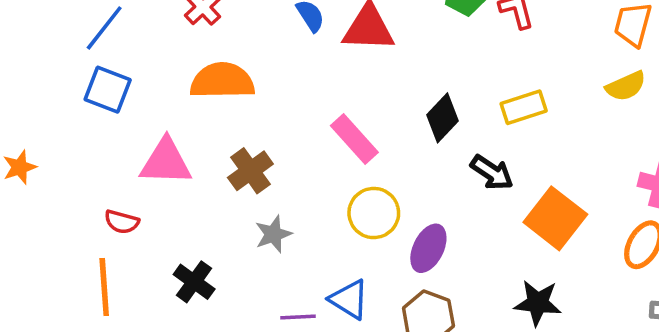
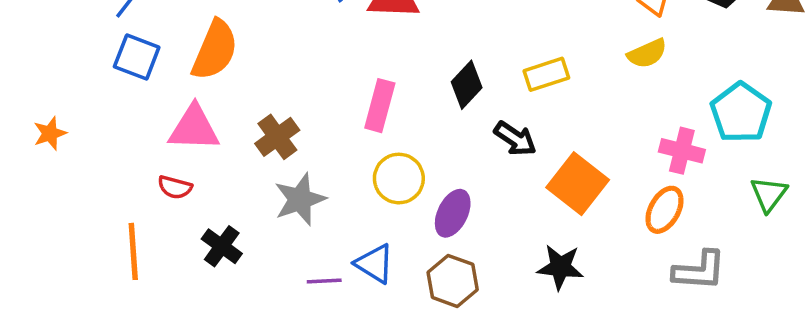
orange semicircle: (222, 81) -> (215, 50), moved, turned 114
pink rectangle: (354, 139) -> (380, 106), turned 57
red semicircle: (122, 222) -> (175, 187), moved
gray star: (273, 234) -> (300, 199), size x1.4

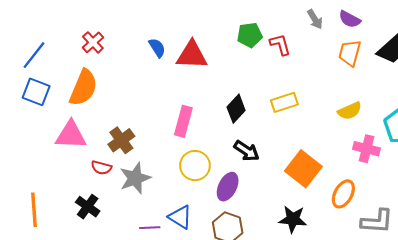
yellow semicircle: (647, 53) -> (350, 111), moved
black arrow: (515, 139) -> (247, 151), moved
red semicircle: (175, 187) -> (101, 168), moved
orange ellipse: (665, 210) -> (343, 194), moved

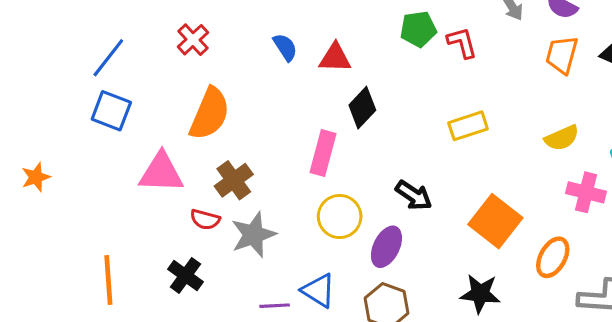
red triangle: (192, 55) -> (335, 58), size x0.7
orange semicircle: (83, 88) -> (210, 114), moved
black diamond: (236, 109) -> (362, 108), moved

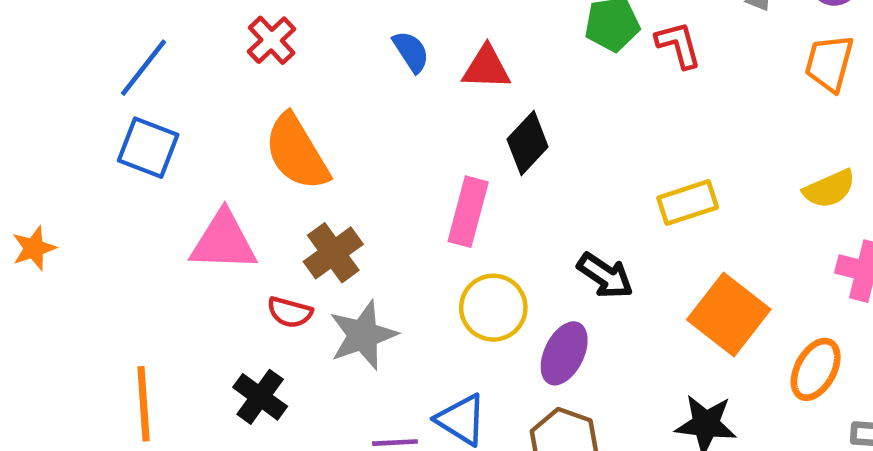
orange semicircle: (210, 114) -> (297, 152), turned 126
yellow rectangle: (468, 126) -> (688, 203), moved

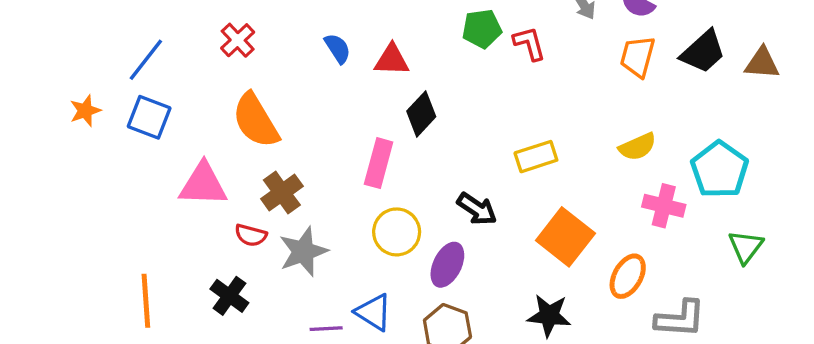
orange star: (34, 248) -> (85, 111), moved

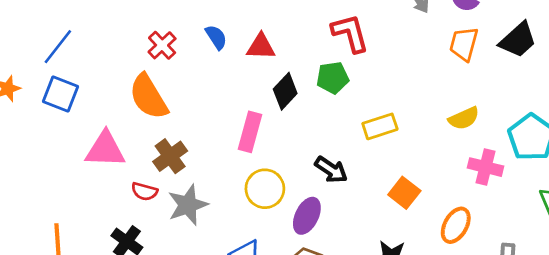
green pentagon: (482, 29) -> (333, 78), moved
red cross: (238, 40) -> (162, 45), moved
red L-shape: (529, 43) -> (350, 33), moved, size x1.4
orange square: (565, 237) -> (404, 193), size x0.7

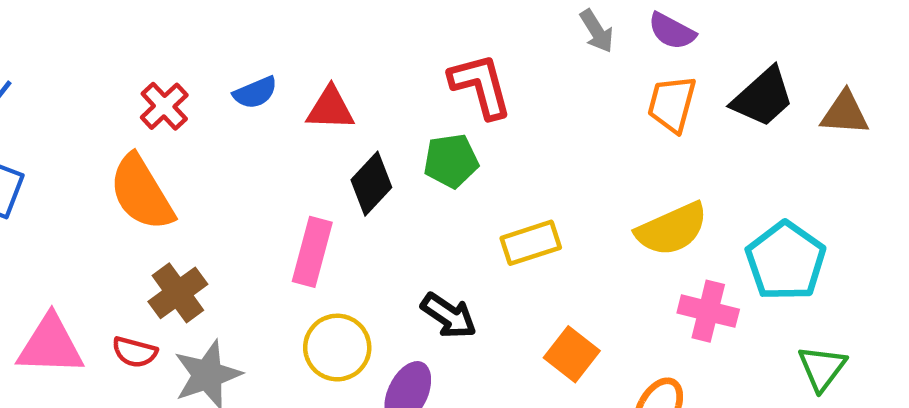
blue semicircle: (216, 37) -> (255, 93), turned 100
yellow semicircle: (464, 118) -> (672, 229), size x1.4
pink triangle: (105, 149) -> (50, 345), moved

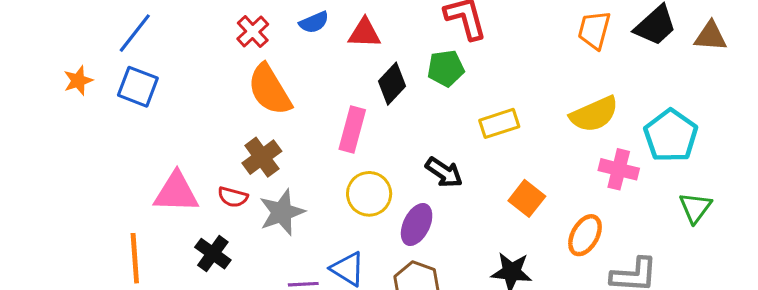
orange semicircle: (141, 193) -> (270, 90), moved

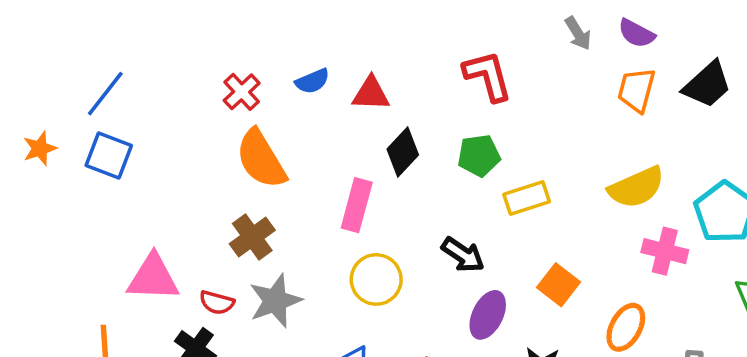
green pentagon: (446, 68) -> (479, 156), moved
red semicircle: (233, 197) -> (217, 302), moved
purple ellipse: (417, 224) -> (488, 315), moved

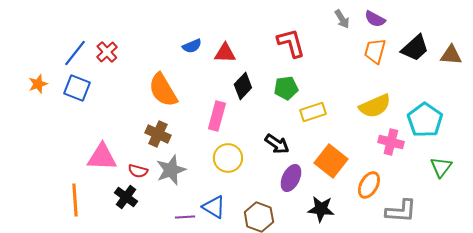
red cross: (242, 92) -> (107, 52), moved
brown cross: (252, 237) -> (158, 134), turned -30
orange square: (559, 285) -> (331, 161), size x1.4

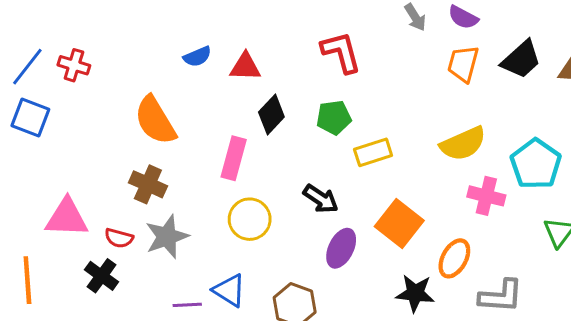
red cross: (107, 52) -> (74, 65), turned -30
black star: (321, 209) -> (415, 293), moved

